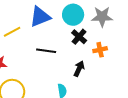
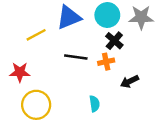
orange cross: (100, 50) -> (106, 62), moved
black arrow: (79, 69) -> (129, 81), moved, turned -140

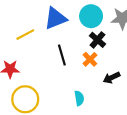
black line: (76, 57) -> (62, 55), turned 66
orange cross: (106, 62) -> (90, 59), turned -32

